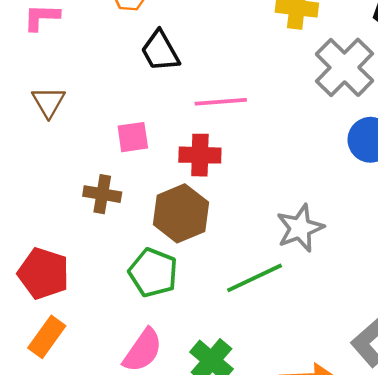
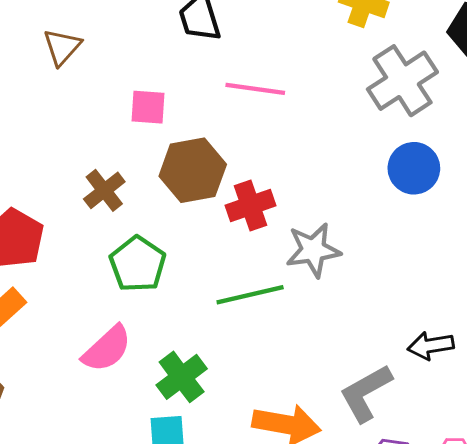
red cross: (200, 155) -> (251, 206), moved, turned -33
brown cross: (102, 194) -> (104, 190), moved, turned 30
brown hexagon: (181, 213) -> (193, 170), moved

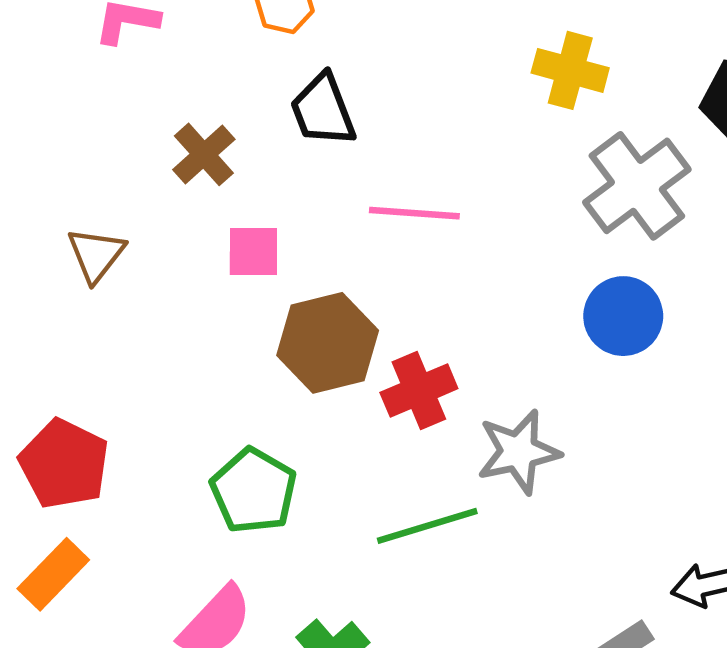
brown triangle: (62, 47) -> (96, 255), moved
blue circle: (414, 168) -> (623, 316), moved
brown cross: (104, 190) -> (204, 154), moved

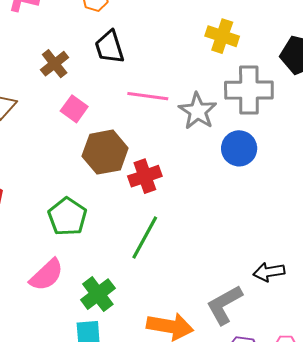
gray cross: (637, 186) -> (249, 90), turned 33
pink square: (253, 252) -> (74, 109), turned 32
gray star: (519, 452) -> (198, 111), moved, turned -30
green line: (427, 526) -> (145, 237), turned -48

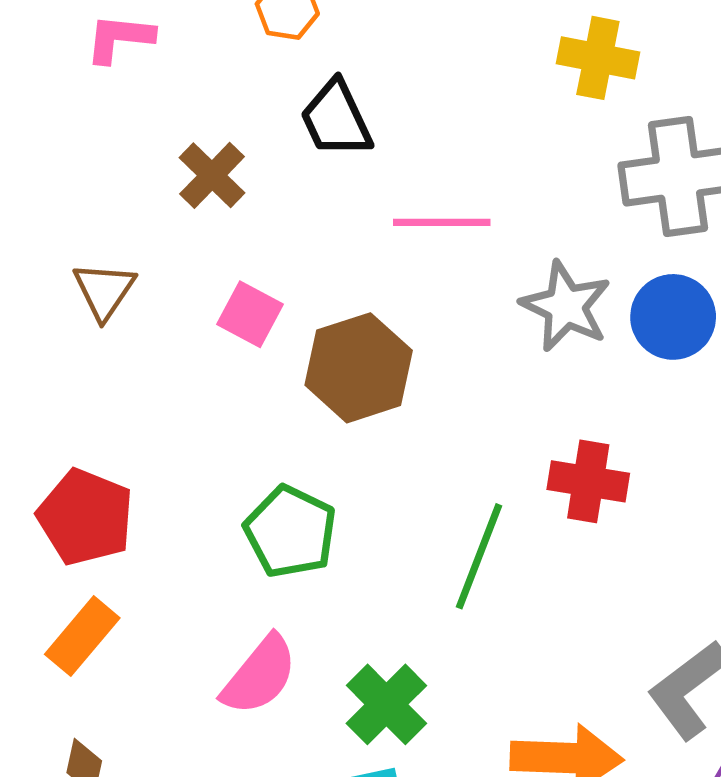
pink square: (74, 109) -> (250, 314), moved
gray star: (198, 111) -> (566, 306), moved
red cross: (145, 176) -> (588, 481), moved, turned 36

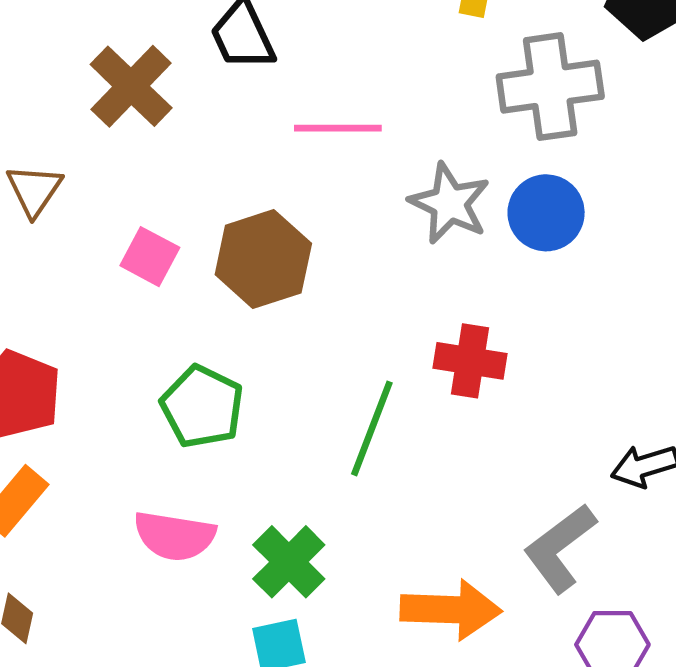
brown cross: (212, 175) -> (131, 86), size x1.4
pink square: (250, 314) -> (150, 257), moved
pink semicircle: (260, 675) -> (175, 536), turned 60

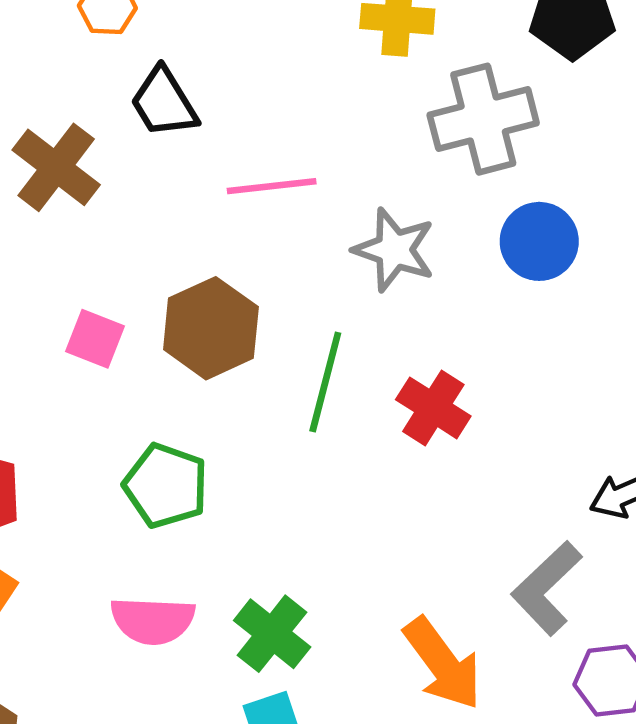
blue circle: (546, 213) -> (539, 241), moved
red cross: (470, 361) -> (433, 408), turned 30
green line: (372, 428) -> (325, 382), moved
orange arrow: (451, 610) -> (443, 664), turned 58

